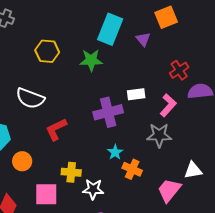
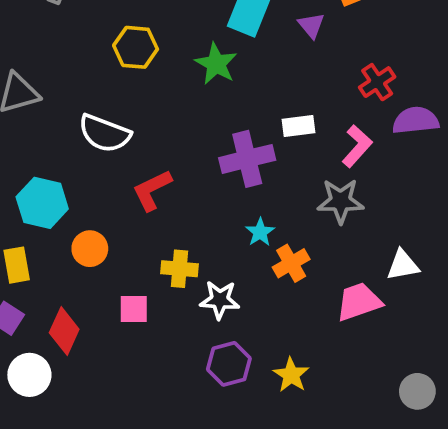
green star: (91, 60) -> (216, 64), turned 30
orange cross: (132, 169) -> (291, 263), turned 36
pink trapezoid: (169, 190) -> (359, 302), turned 32
pink square: (46, 194) -> (134, 309), size x0.7

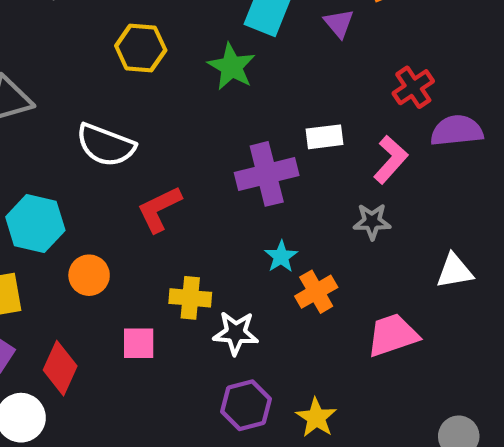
gray star: (341, 201) -> (372, 221), size x0.7
white triangle: (403, 265) -> (455, 271), moved

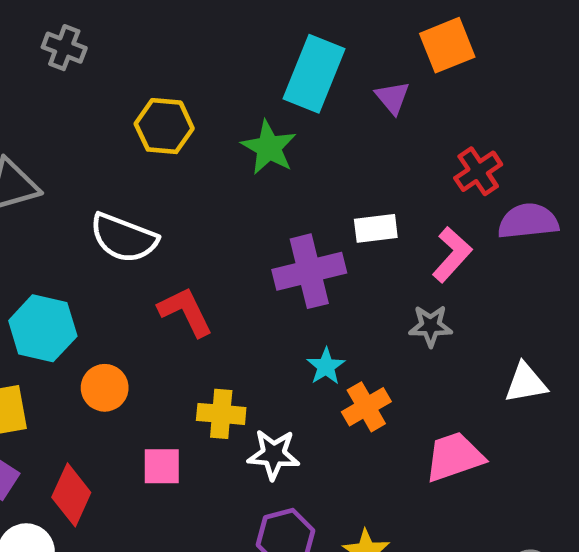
red L-shape: (159, 209) -> (186, 312), turned 90

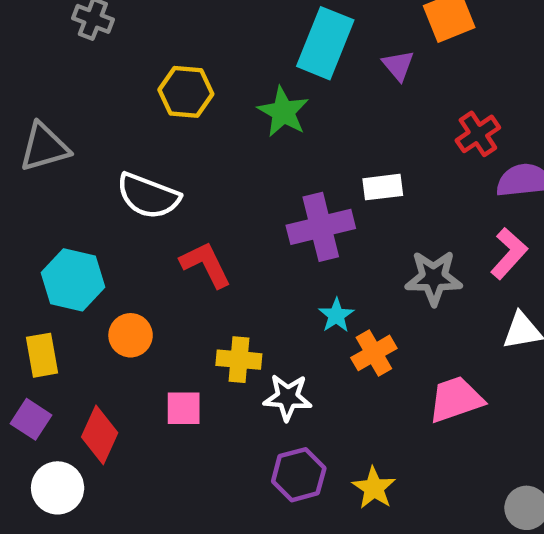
pink L-shape: (452, 255) -> (509, 253), moved
gray star: (431, 326) -> (434, 278), size x1.4

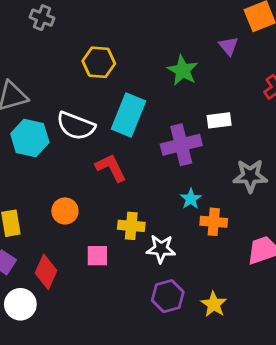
cyan rectangle: (325, 43) -> (129, 115), moved
green star: (283, 112) -> (183, 70), moved
cyan hexagon: (73, 280) -> (30, 138), moved
orange cross: (374, 353) -> (214, 222), turned 35

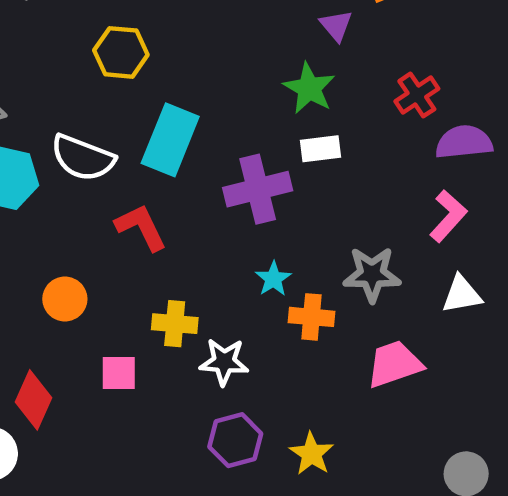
green star: (183, 70) -> (309, 88), moved
gray star: (250, 176) -> (372, 274), moved

